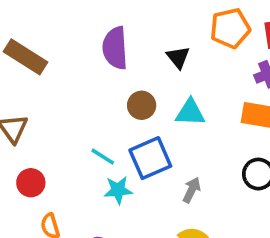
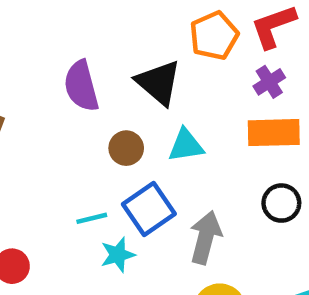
black triangle: (178, 57) -> (159, 82), size x1.6
cyan line: (103, 157) -> (92, 218), turned -35
gray arrow: (192, 190) -> (205, 237), size x1.6

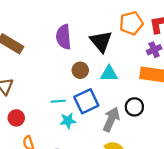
black circle: (281, 203) -> (134, 107), moved

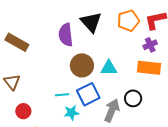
black triangle: (101, 41) -> (91, 22), moved
brown circle: (80, 70) -> (82, 65), size x1.5

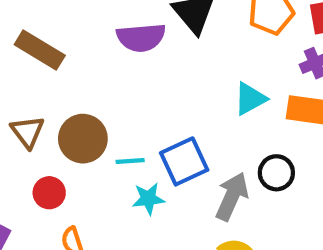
purple semicircle: (66, 35) -> (141, 38), turned -90
brown circle: (82, 65) -> (83, 139), moved
cyan triangle: (109, 68) -> (250, 99), moved, turned -30

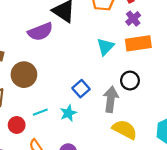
brown circle: (83, 139) -> (24, 75), moved
cyan line: (130, 161) -> (40, 112), moved
blue square: (184, 161) -> (81, 89), size x0.7

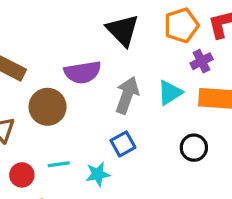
purple cross: (133, 19) -> (202, 61), moved
purple semicircle: (40, 32) -> (83, 72), moved
gray arrow: (111, 99) -> (127, 95), moved

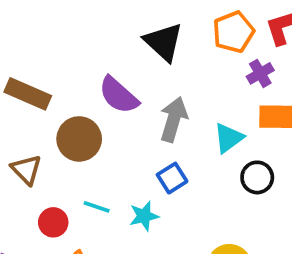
purple semicircle: (83, 72) -> (119, 95), turned 54
cyan triangle: (170, 93) -> (229, 138), moved
cyan line: (59, 164) -> (97, 207), turned 30

